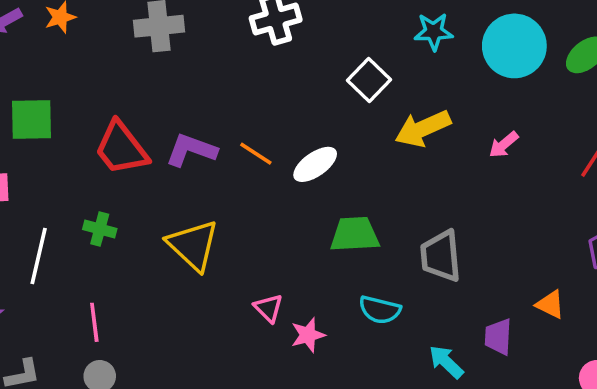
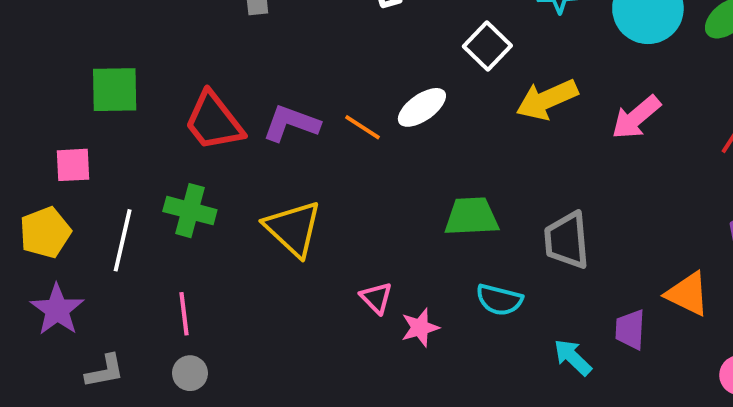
pink arrow: (504, 145) -> (636, 117), size x1.5
white ellipse: (315, 164) -> (422, 107), moved
green cross: (100, 229) -> (190, 211), size x1.4
orange triangle: (550, 304) -> (688, 294), size x1.4

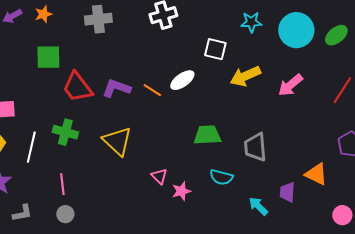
white square: (487, 46) -> (215, 49), turned -30
green square: (115, 90) -> (48, 57), moved

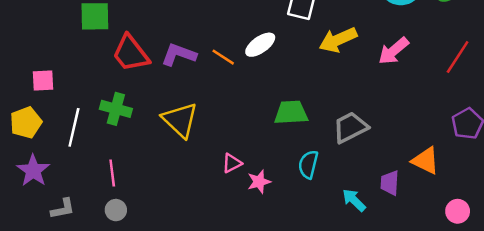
gray trapezoid: (255, 147) -> (350, 127), turned 68
pink triangle: (159, 176) -> (232, 163), turned 48
cyan semicircle: (221, 177) -> (308, 164), turned 90

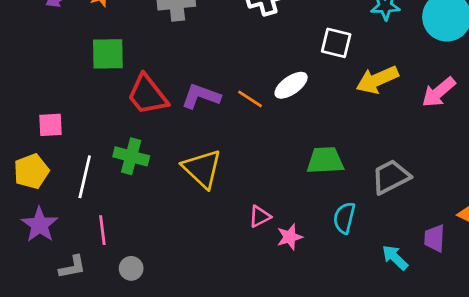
pink line: (112, 173) -> (102, 230), moved

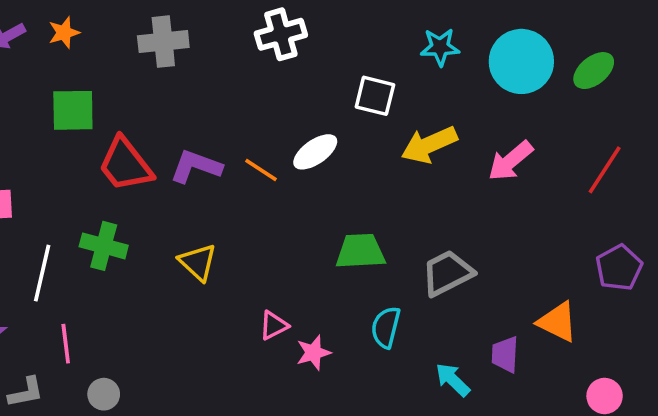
yellow triangle: (202, 169) -> (198, 262), size x0.7

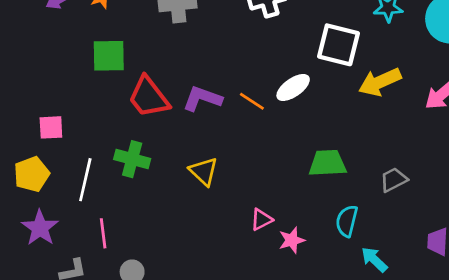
white square: (375, 96) -> (339, 45), size x1.4
gray trapezoid: (447, 273) -> (394, 180), size x0.7
cyan arrow: (453, 380) -> (374, 260), moved

